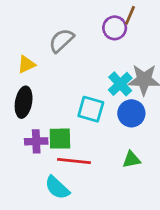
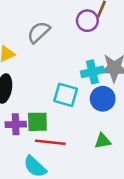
cyan cross: (120, 84) -> (92, 72), turned 30

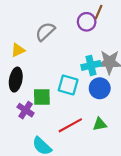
green square: (37, 122) -> (42, 97), moved
purple cross: (16, 124) -> (26, 110), turned 35
red line: (50, 142) -> (70, 125), moved, turned -35

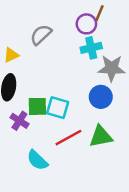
cyan cross: (91, 65) -> (91, 48), moved
cyan square: (68, 85) -> (58, 108), moved
green triangle: (100, 124) -> (101, 136), size x1.5

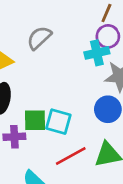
purple circle: (86, 24) -> (108, 36), moved
purple cross: (19, 121) -> (14, 137), turned -36

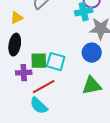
red line: (71, 156) -> (44, 87), moved

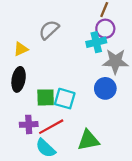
purple cross: (24, 73) -> (29, 124), moved
green triangle: (92, 86) -> (88, 140), moved

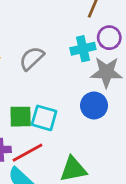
purple circle: (105, 29) -> (109, 38), moved
gray semicircle: (49, 30) -> (32, 58), moved

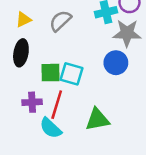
red line: (27, 153) -> (57, 105), turned -44

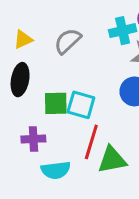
red line: (57, 105) -> (91, 142), moved
cyan semicircle: (51, 128) -> (56, 170), turned -50

